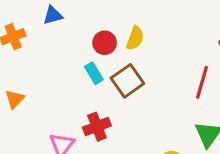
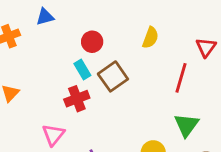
yellow semicircle: (135, 38) -> (150, 38), moved
red cross: (97, 127) -> (77, 99), moved

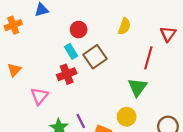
green triangle: (187, 125) -> (137, 87), moved
pink triangle: (53, 135) -> (39, 96), moved

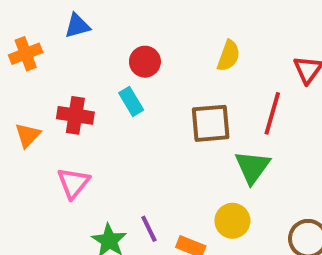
brown square: (95, 57) -> (211, 123), moved, turned 30
red cross: (67, 74) -> (75, 115), moved, turned 30

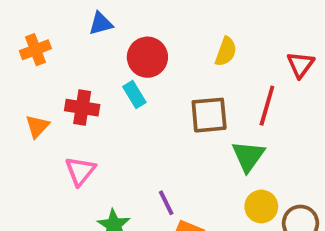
blue triangle: (77, 26) -> (101, 24), moved
red circle: (145, 62) -> (147, 57), size x1.4
yellow circle: (232, 221) -> (261, 206), moved
purple line: (149, 229) -> (166, 203), moved

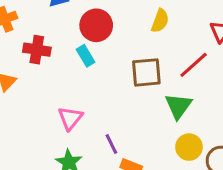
red line: (267, 106) -> (194, 65), turned 32
red cross: (82, 108) -> (37, 50), moved
pink triangle: (80, 171) -> (70, 118), moved

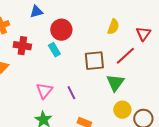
yellow semicircle: (160, 21) -> (113, 27), moved
purple line: (111, 144) -> (71, 93), moved

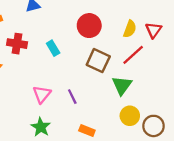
yellow semicircle: (113, 27) -> (130, 29), moved
red circle: (61, 30) -> (89, 26), moved
brown square: (94, 61) -> (98, 61), turned 30

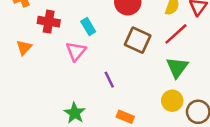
green triangle: (122, 85) -> (177, 67), moved
pink triangle: (42, 94) -> (76, 51), moved

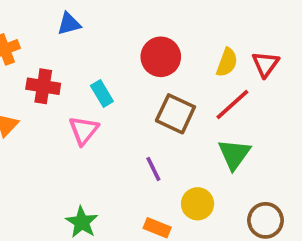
purple line: (109, 80) -> (153, 169), moved
yellow circle: (172, 101) -> (198, 204), moved

